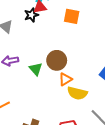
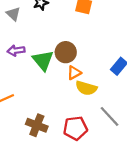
green triangle: (36, 69) -> (43, 60), size x1.5

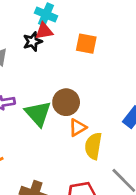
yellow semicircle: (86, 88) -> (93, 146), turned 85

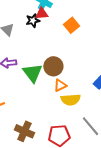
orange square: (86, 44) -> (72, 25), turned 35
yellow semicircle: (93, 146) -> (71, 100), turned -108

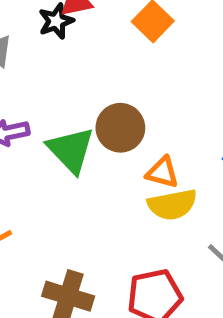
orange triangle: (60, 85) -> (162, 172), moved, turned 48

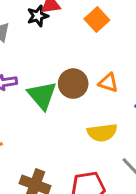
orange triangle: (162, 172) -> (108, 83), moved

